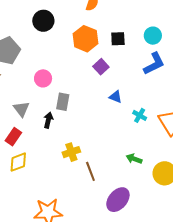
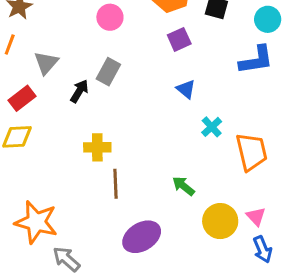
pink circle: (43, 78) -> (110, 17), moved

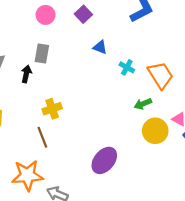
pink circle: (110, 17) -> (46, 15), moved
brown line: (116, 184) -> (42, 137), moved
green arrow: (184, 186) -> (143, 104), moved, turned -42

